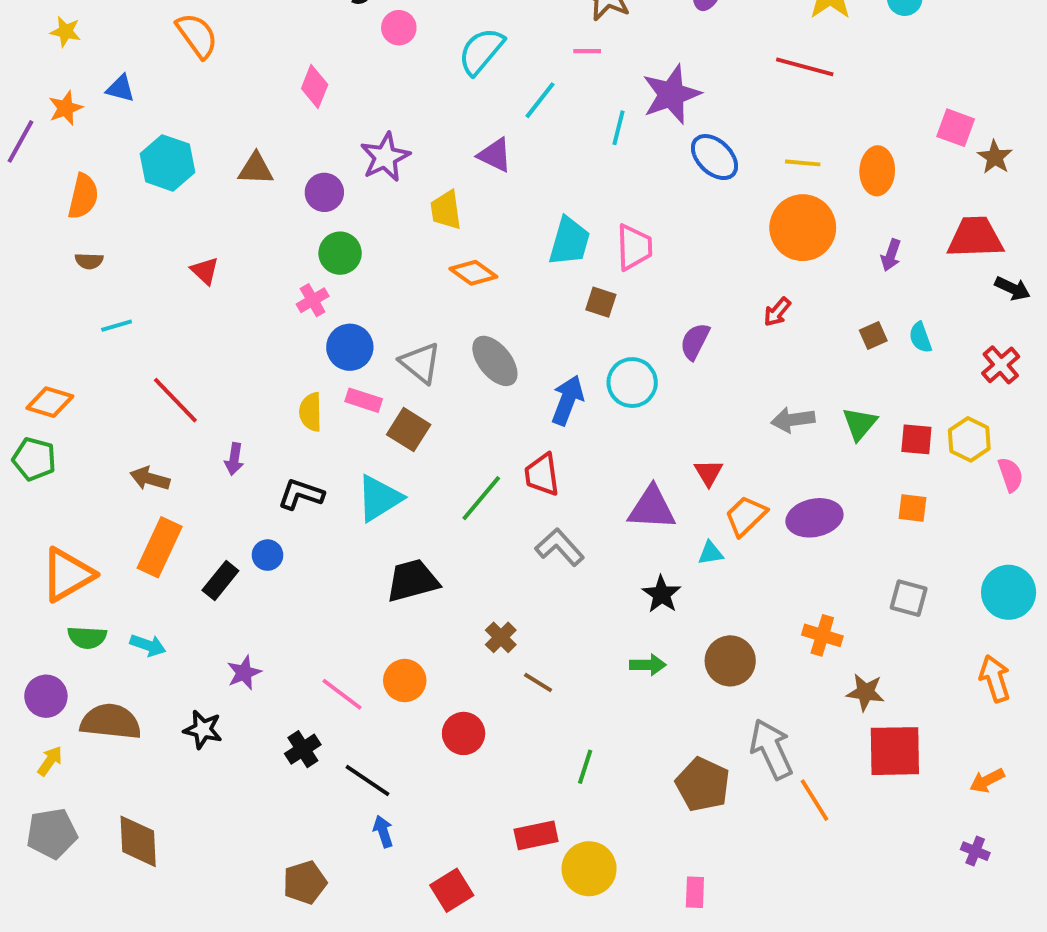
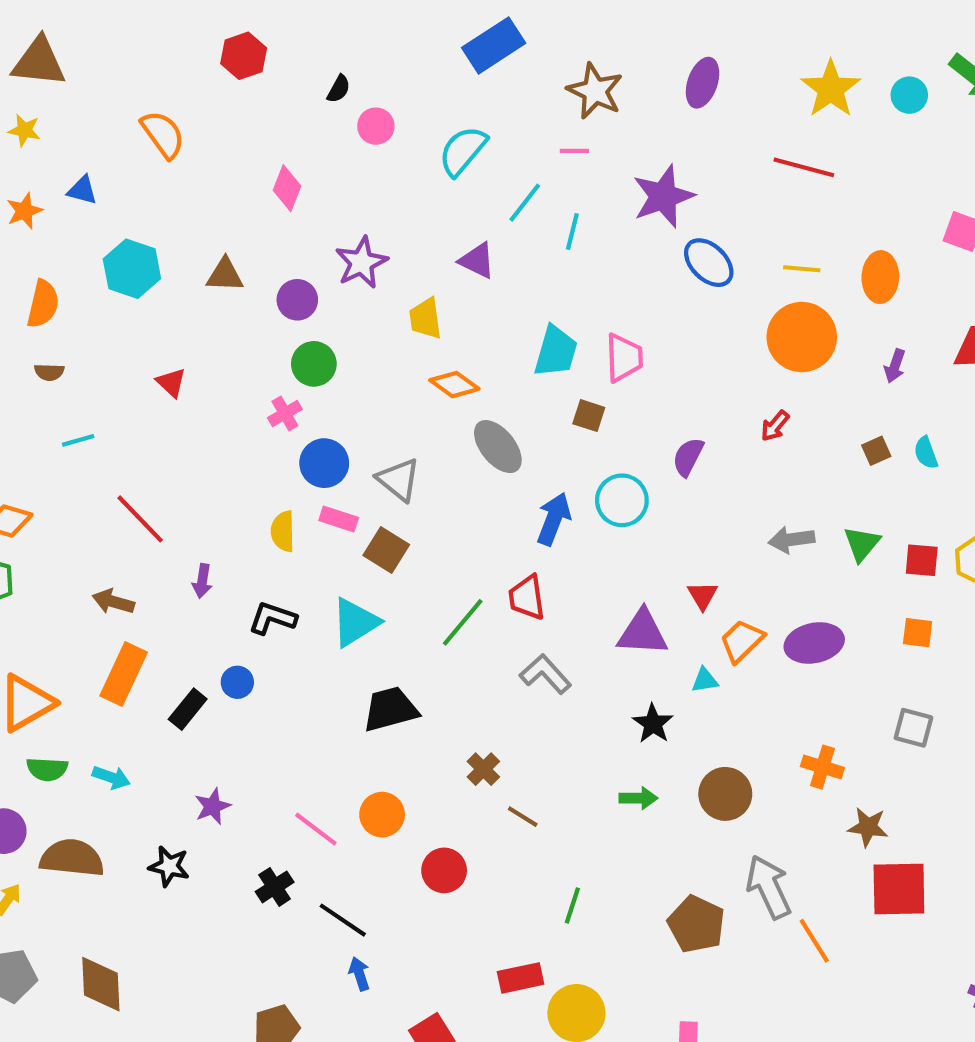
cyan line: (618, 128) -> (572, 232), moved
gray ellipse: (495, 361) -> (498, 447), moved

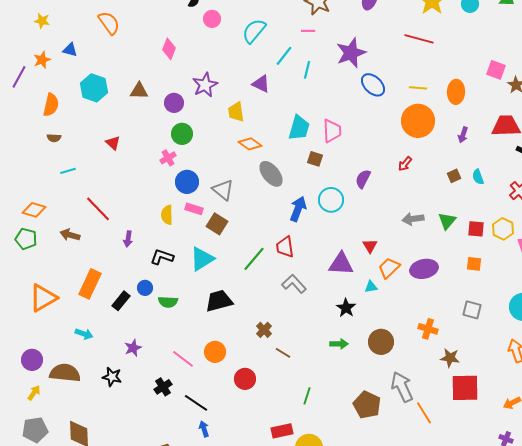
brown arrow: (113, 602) -> (70, 235), moved
green semicircle: (47, 769) -> (168, 302), moved

